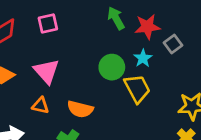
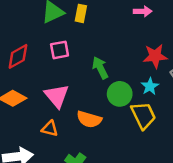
green arrow: (116, 18) -> (100, 68), moved
orange semicircle: (80, 109) -> (89, 119), moved

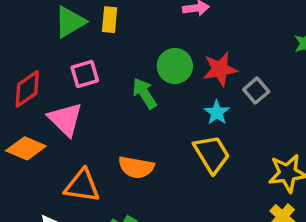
green circle: (120, 94) -> (175, 66), moved
pink triangle: (57, 96) -> (65, 119), moved
orange triangle: (50, 129) -> (82, 186), size x1.5

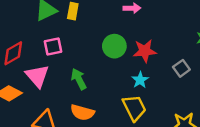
gray square: (256, 91) -> (181, 68), moved
green arrow: (144, 93) -> (79, 79), moved

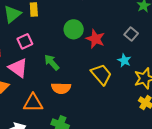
red star: (145, 51) -> (95, 39), moved, turned -30
cyan star: (140, 80) -> (124, 60), moved

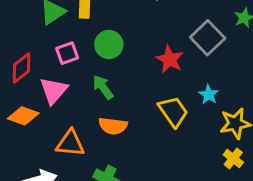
green circle: (74, 29) -> (109, 44), moved
gray square: (131, 34) -> (208, 38), moved, size x1.6
pink triangle: (18, 68) -> (54, 91), turned 30

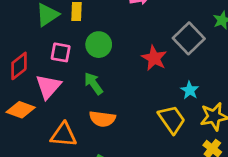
pink square: (67, 53) -> (61, 52), turned 30
yellow trapezoid: (173, 112) -> (172, 119), moved

